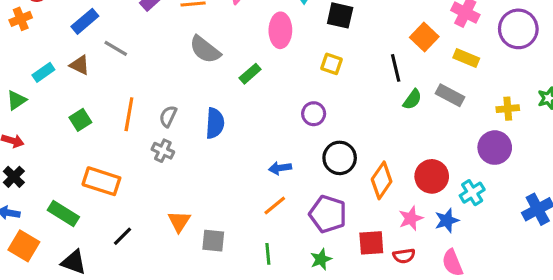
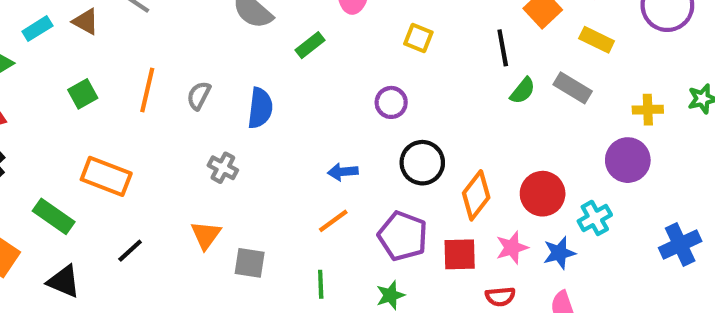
gray cross: (163, 151) -> (223, 168), moved
red square: (371, 243) -> (460, 254), moved

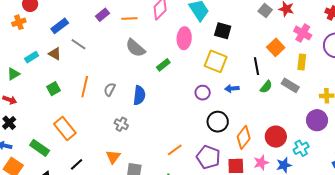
yellow square: (418, 38) -> (216, 61), size x1.6
yellow rectangle: (597, 40) -> (302, 62), turned 70
blue arrow: (343, 172) -> (232, 89), moved
orange rectangle: (106, 176) -> (65, 129), turned 30

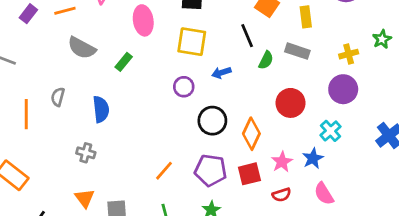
gray semicircle: (110, 89) -> (58, 97), moved
red circle: (276, 137) -> (290, 103), moved

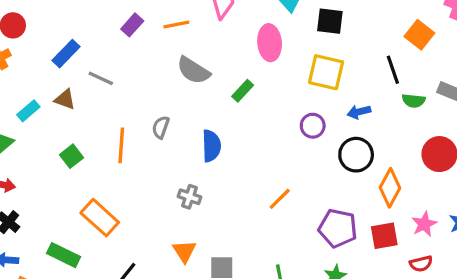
green semicircle: (266, 60) -> (414, 101), turned 66
black circle: (212, 121) -> (356, 155), moved
orange line: (164, 171) -> (280, 199), moved

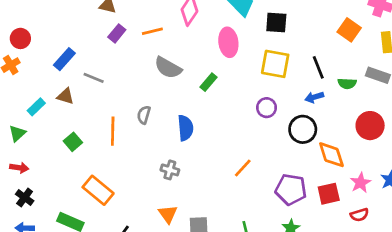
black line: (393, 70) -> (318, 67), moved
blue arrow: (359, 112) -> (314, 97), moved
orange diamond: (390, 188) -> (331, 155), turned -44

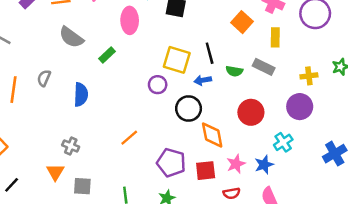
yellow square: (275, 64) -> (177, 60), moved
gray cross: (170, 170) -> (71, 146), moved

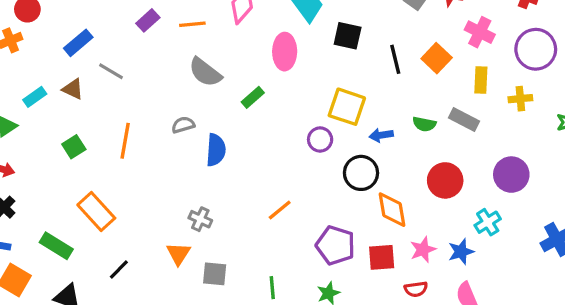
black line: (210, 53) -> (395, 59), moved
yellow cross: (309, 76) -> (520, 99), moved
gray semicircle: (44, 78) -> (183, 125), moved, turned 49

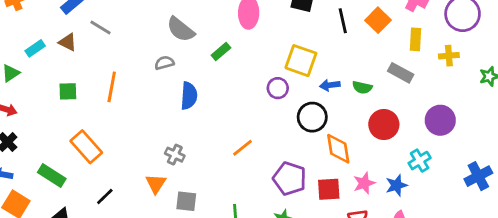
green semicircle: (424, 124) -> (362, 87), moved
gray semicircle: (183, 125) -> (164, 63), moved
green square: (74, 147) -> (68, 91), turned 30

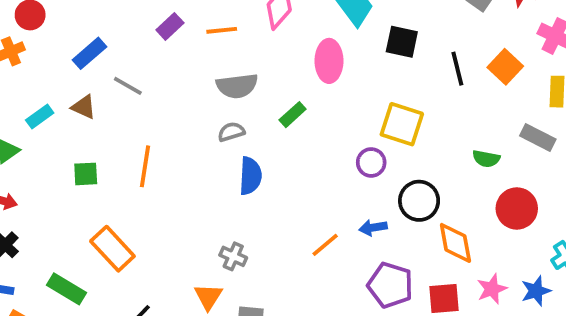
gray semicircle: (181, 29) -> (237, 86), turned -44
gray semicircle: (164, 63) -> (231, 132), moved
blue arrow: (330, 85) -> (373, 228), moved

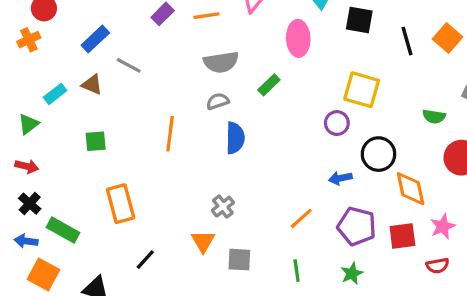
orange line: (145, 166) -> (170, 134), moved
orange line: (325, 245) -> (301, 218), moved
orange rectangle: (112, 249) -> (121, 204), turned 30
gray cross: (233, 256) -> (223, 207), turned 30
green rectangle: (66, 289) -> (63, 230), moved

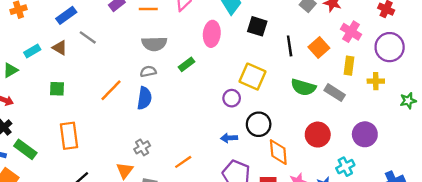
green semicircle: (434, 116) -> (303, 87), moved, size x1.5
orange line: (170, 134) -> (111, 90), turned 30
blue semicircle: (235, 138) -> (144, 98), moved
orange line: (301, 218) -> (183, 162), moved

